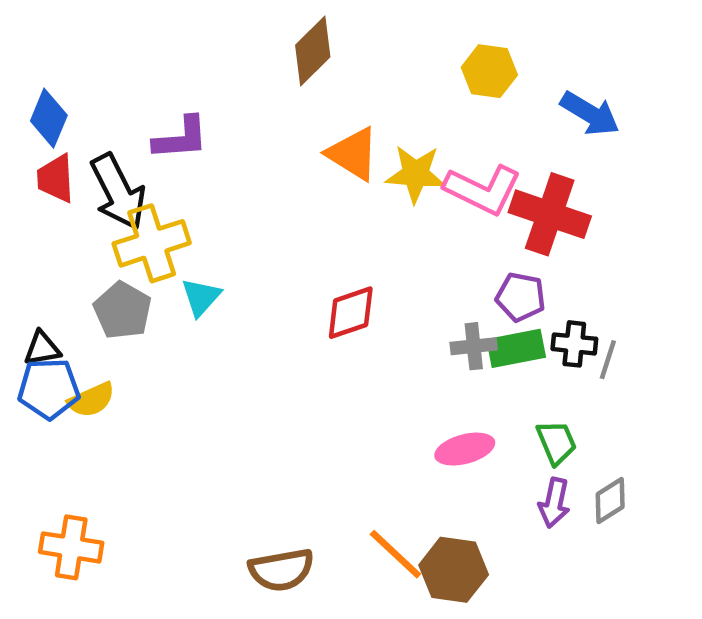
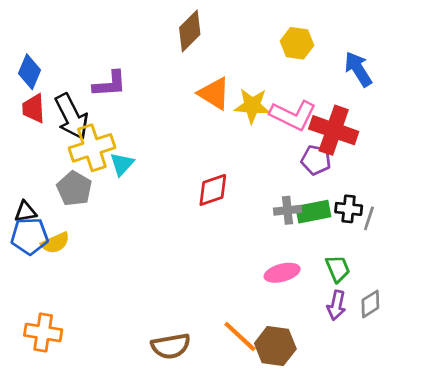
blue arrow: (590, 114) -> (358, 69), turned -153
cyan triangle: (201, 297) -> (122, 164), moved
purple pentagon: (521, 297) -> (316, 160), moved

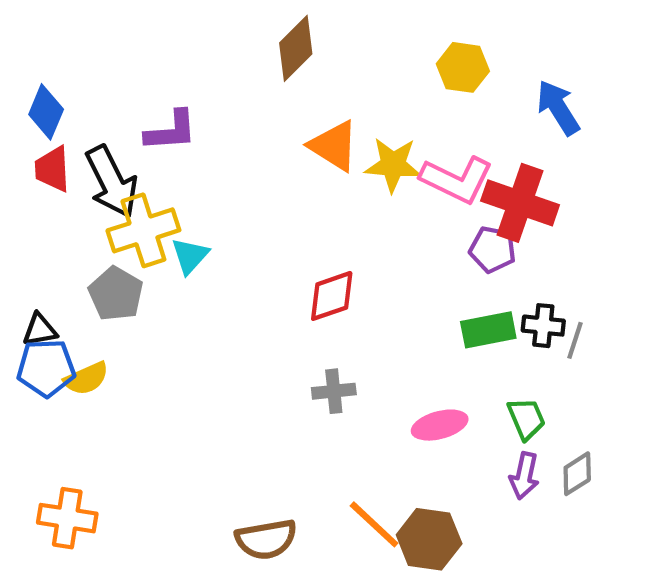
gray cross: (288, 210) -> (334, 391), moved

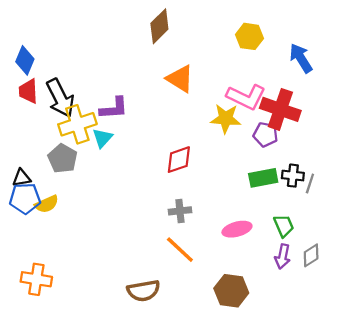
purple L-shape: (171, 131) -> (114, 108), moved
yellow star: (393, 165) -> (226, 119), moved
orange line: (374, 524) -> (180, 250), moved

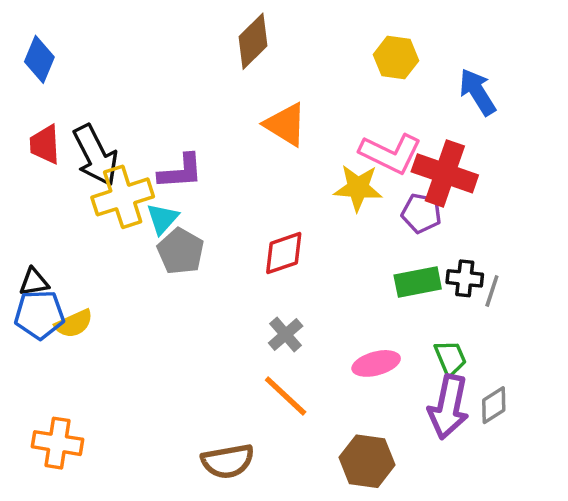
blue diamond: (25, 60) -> (39, 59), moved
gray pentagon: (63, 158) -> (181, 251), moved
gray cross: (180, 211) -> (286, 334), turned -35
purple arrow: (283, 256) -> (448, 407), size x1.6

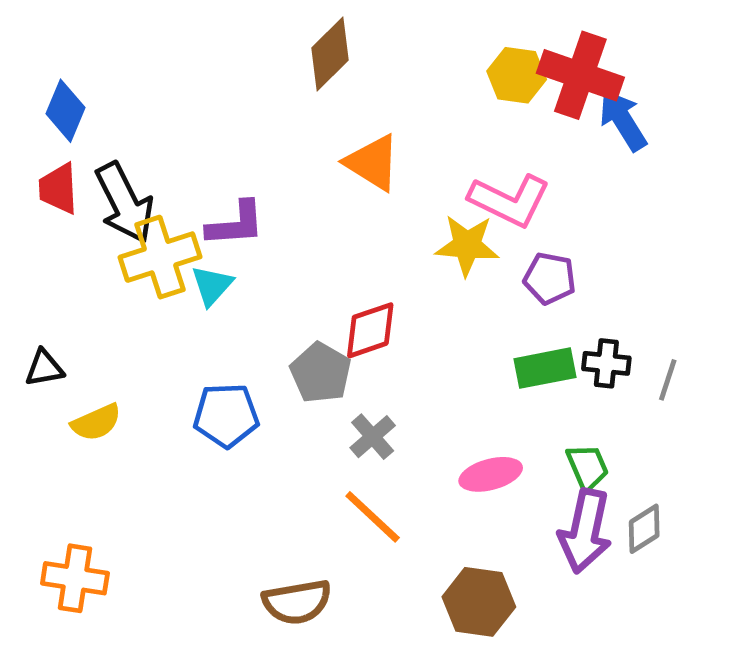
blue diamond: (39, 59) -> (66, 111), moved
red cross: (445, 173) -> (580, 75), moved
gray pentagon: (181, 251) -> (321, 373), moved
gray line: (492, 291) -> (668, 380), moved
blue pentagon: (39, 315) -> (226, 415), moved

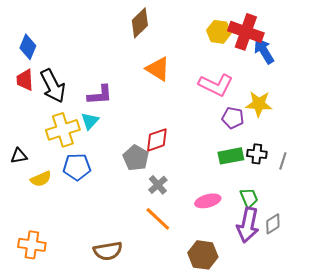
yellow star: (467, 245) -> (259, 104), moved
yellow cross: (160, 257) -> (63, 130), moved
blue pentagon: (226, 415) -> (77, 167), moved
brown semicircle: (297, 602) -> (108, 251), moved

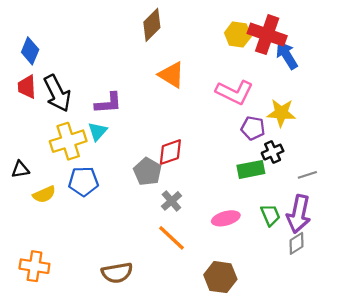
black cross: (257, 154) -> (273, 152), moved, turned -30
gray line: (283, 161) -> (307, 175), turned 54
purple arrow: (248, 225) -> (299, 214), moved

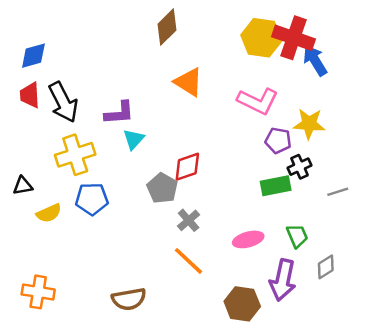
yellow hexagon: (238, 35) -> (261, 38), size x1.4
blue diamond: (30, 51) -> (33, 56), turned 52
cyan triangle: (98, 131) -> (134, 139), moved
purple arrow: (299, 214) -> (283, 280), moved

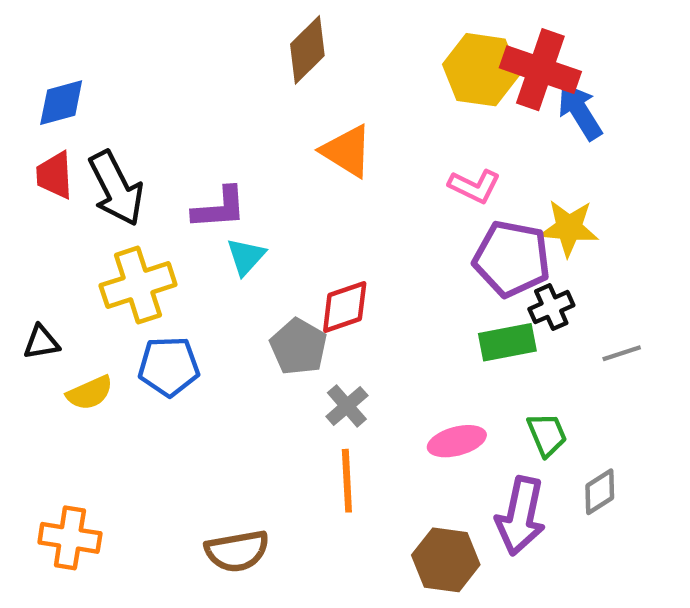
pink L-shape: (258, 101) -> (474, 186), size x0.7
purple pentagon: (278, 140) -> (512, 259), size x1.6
orange line: (189, 261) -> (347, 481), turned 44

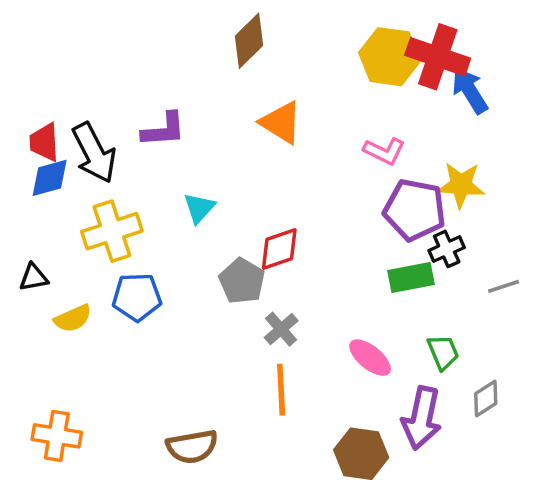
blue diamond: (61, 103) -> (50, 178), moved
purple L-shape: (219, 208) -> (164, 130), moved
pink ellipse: (457, 441) -> (370, 358), turned 54

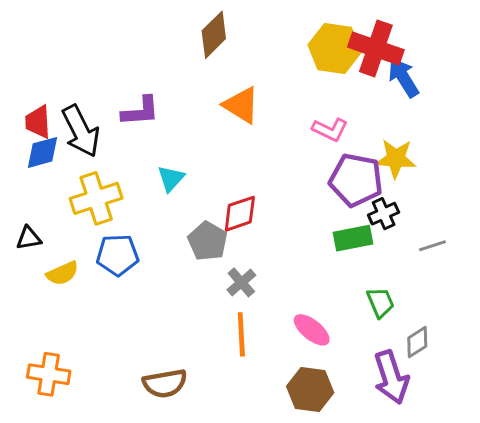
pink ellipse: (370, 358) -> (312, 330), moved
purple arrow: (422, 418) -> (391, 377), moved, turned -30

